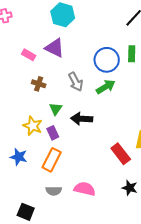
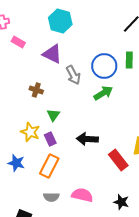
pink rectangle: (29, 55) -> (18, 42), moved
gray arrow: (76, 82) -> (73, 75), moved
black arrow: (82, 119) -> (87, 139), moved
black star: (130, 188) -> (121, 202), moved

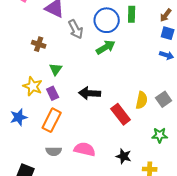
blue star: (16, 163) -> (19, 117), turned -30

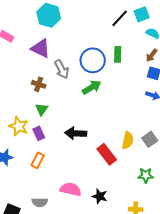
brown cross: (39, 44) -> (39, 84), moved
orange rectangle: (52, 120) -> (38, 160), size x0.7
gray semicircle: (54, 151) -> (40, 202), moved
black star: (124, 156) -> (100, 196), moved

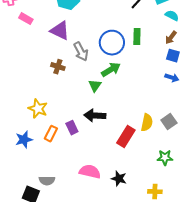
green triangle: (42, 109) -> (95, 86), moved
purple rectangle: (39, 133) -> (72, 128), moved
red rectangle: (107, 154) -> (126, 137), turned 70
orange rectangle: (38, 160) -> (51, 134), moved
gray semicircle: (40, 202) -> (47, 181), moved

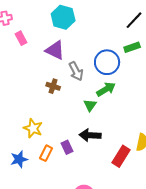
pink rectangle: (26, 19) -> (21, 38), turned 32
green rectangle: (137, 37) -> (132, 47), moved, turned 70

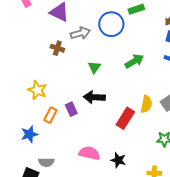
gray arrow: (76, 71) -> (80, 33), turned -78
green arrow: (106, 89) -> (134, 61), moved
blue star: (19, 159) -> (29, 134), moved

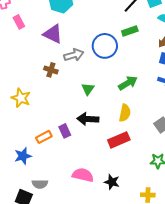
yellow star: (37, 90) -> (21, 98), moved
yellow semicircle: (146, 104) -> (125, 113), moved
orange rectangle: (50, 115) -> (44, 137), turned 35
red rectangle: (125, 118) -> (119, 140), turned 35

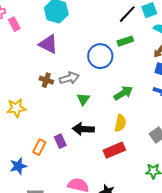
pink rectangle: (19, 22) -> (14, 24), moved
gray arrow: (74, 55) -> (69, 78), moved
yellow star: (21, 98) -> (16, 108), turned -30
orange rectangle: (44, 137) -> (39, 147), turned -35

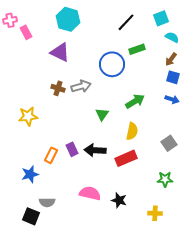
black line: (127, 14) -> (126, 22), moved
green triangle: (83, 99) -> (102, 114), moved
black arrow: (83, 129) -> (95, 150), moved

